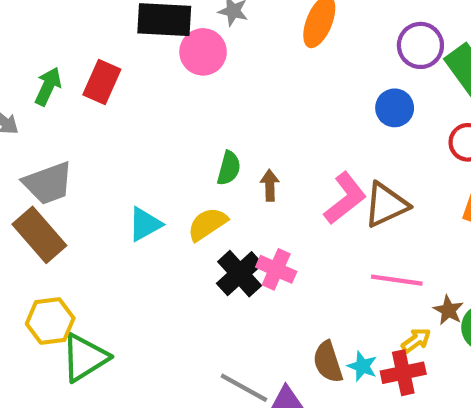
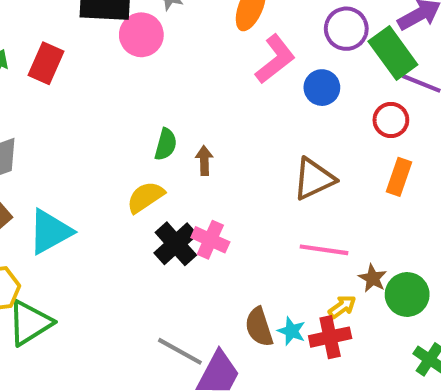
pink L-shape: (345, 198) -> (275, 59), moved
cyan triangle: (145, 224) -> (50, 232), moved, size x1.4

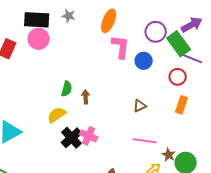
pink circle: (141, 35) -> (39, 39), moved
pink L-shape: (275, 59) -> (121, 47), turned -45
brown triangle: (314, 179) -> (140, 106), size x0.6

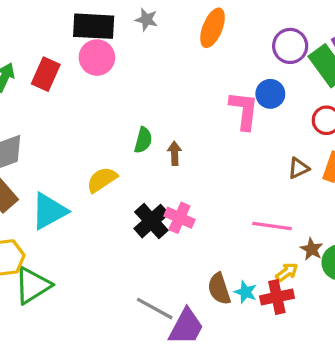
pink L-shape: (121, 47) -> (244, 110), moved
brown triangle: (140, 106) -> (298, 168), moved
yellow semicircle: (57, 115) -> (102, 180), moved

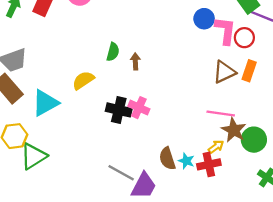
pink L-shape: (244, 110) -> (225, 31), moved
brown triangle: (298, 168) -> (224, 72), size x1.5
black cross: (151, 221) -> (119, 110), turned -35
pink line: (272, 226) -> (221, 113), moved
brown star: (312, 249) -> (234, 130), size x1.5

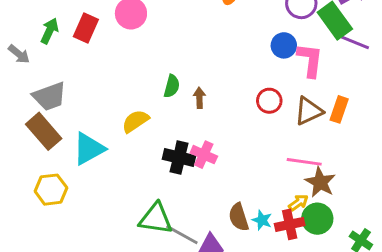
red circle: (244, 38) -> (269, 101), moved
green circle: (254, 140) -> (317, 219), moved
green triangle: (33, 156) -> (156, 219), moved, turned 40

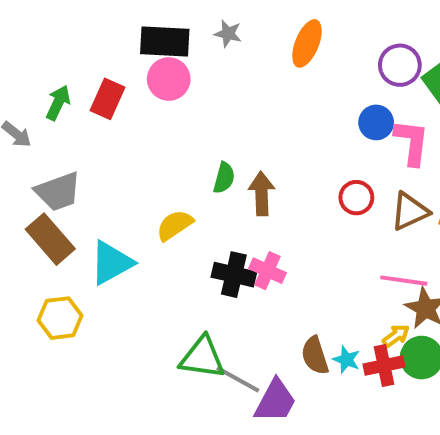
brown arrow: (199, 98) -> (262, 194), size x1.5

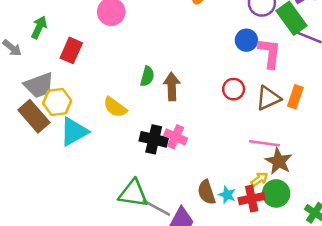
red rectangle: (107, 99) -> (71, 50), moved
yellow semicircle: (175, 225) -> (115, 107), turned -110
yellow hexagon: (60, 318) -> (57, 102), moved

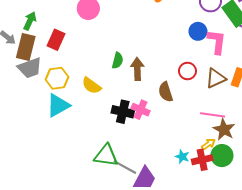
yellow hexagon: (57, 102) -> (57, 78), moved
brown rectangle: (34, 116) -> (26, 47), moved, turned 55
brown semicircle: (207, 192) -> (166, 92), moved

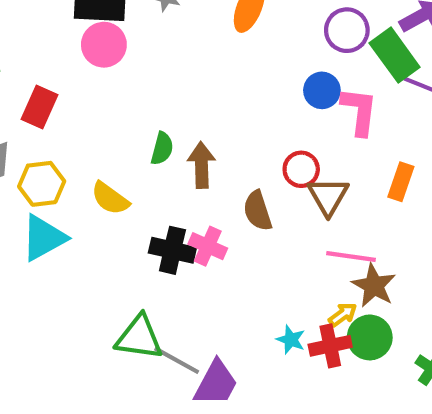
brown triangle: (216, 78) -> (328, 196), moved, turned -35

